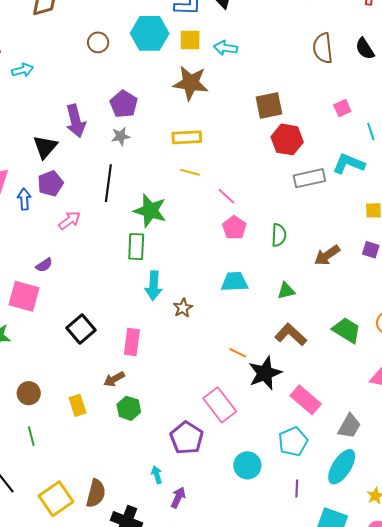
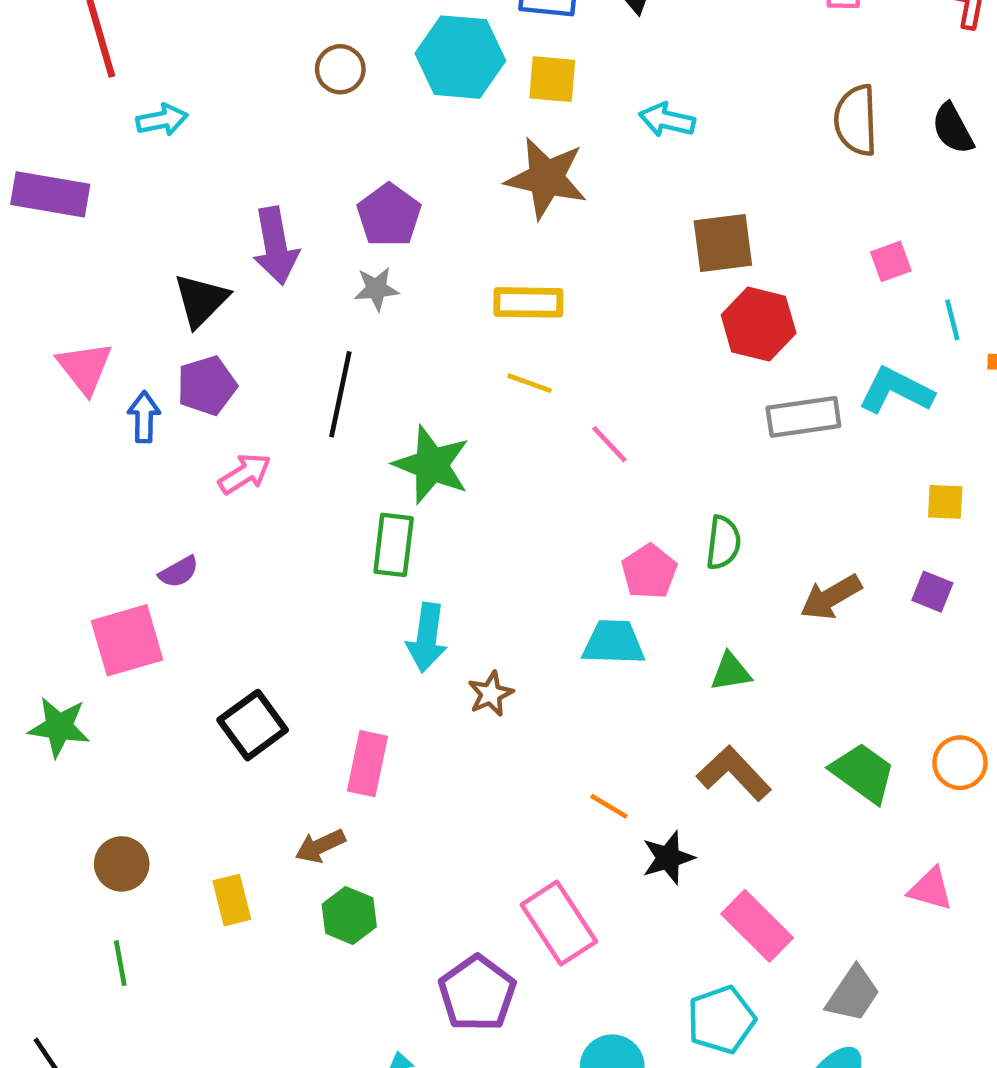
cyan arrow: (226, 48) -> (667, 120), moved
pink pentagon: (234, 228) -> (649, 572), moved
pink square: (24, 296) -> (127, 640), turned -36
black star: (265, 373) -> (668, 858), size x0.7

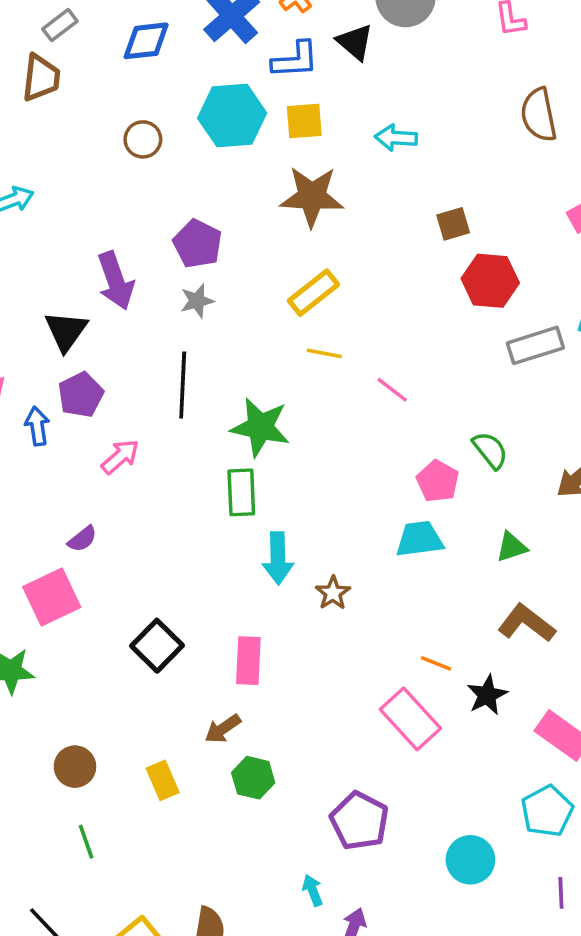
brown square: (723, 243) -> (453, 224), size x0.7
yellow rectangle: (528, 302) -> (314, 293), turned -30
green semicircle: (723, 543) -> (490, 450), turned -36
pink rectangle: (559, 923) -> (410, 719), moved

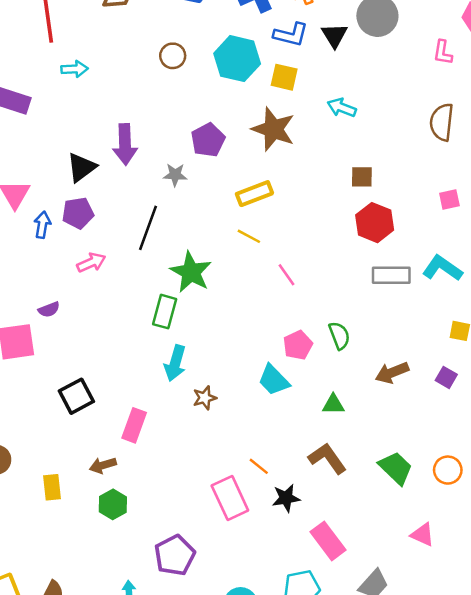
purple pentagon: (198, 244) -> (208, 140), moved
cyan trapezoid: (420, 539) -> (274, 380), turned -144

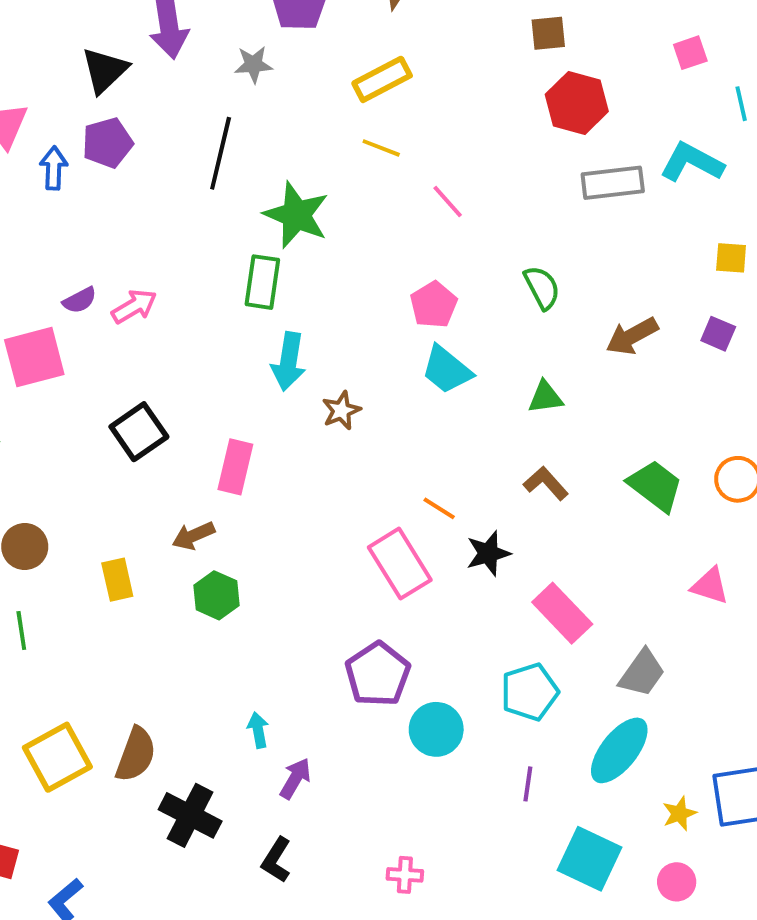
pink arrow: (91, 263) -> (134, 306), moved
pink pentagon: (298, 345) -> (434, 305), moved
brown L-shape: (327, 458) -> (546, 483), size x0.7
purple pentagon: (175, 555) -> (378, 674), moved

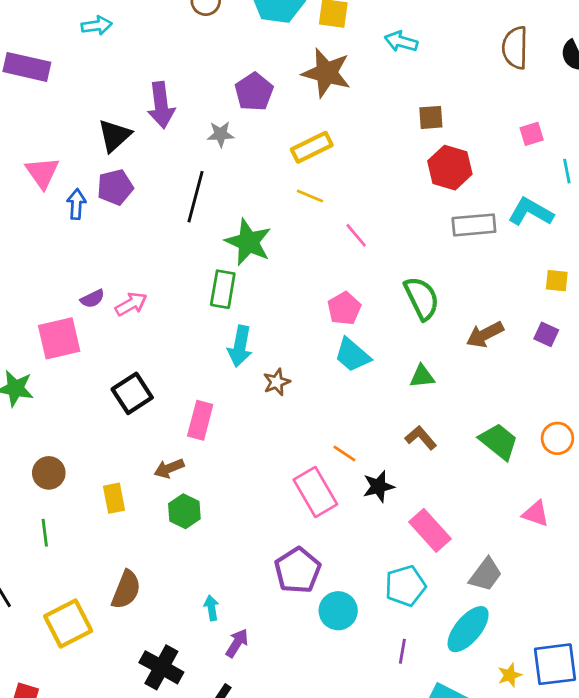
green semicircle: (542, 287) -> (422, 298), size x1.4
brown semicircle: (136, 754) -> (126, 590), moved

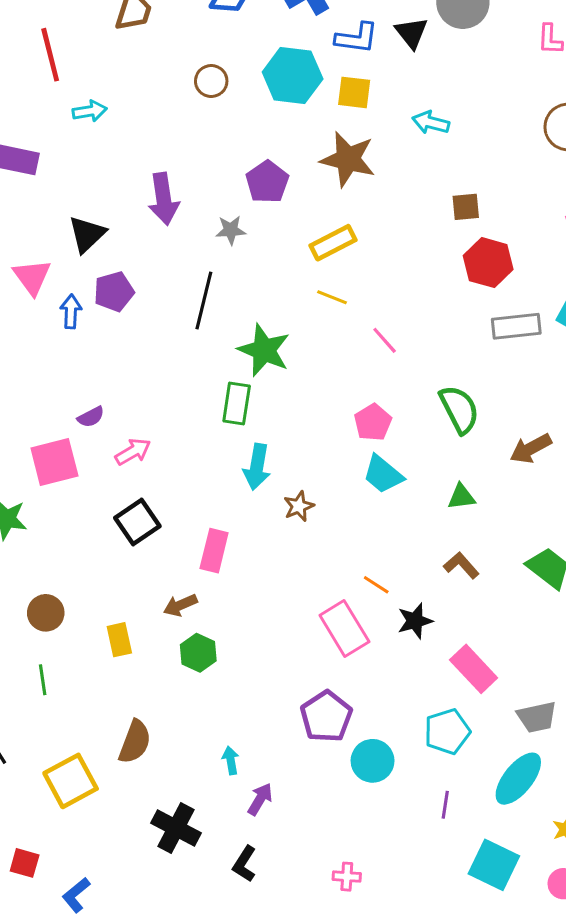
black triangle: (114, 136) -> (87, 234), moved
pink arrow: (131, 304) -> (133, 452), moved
gray trapezoid: (486, 574) -> (537, 717), turned 42

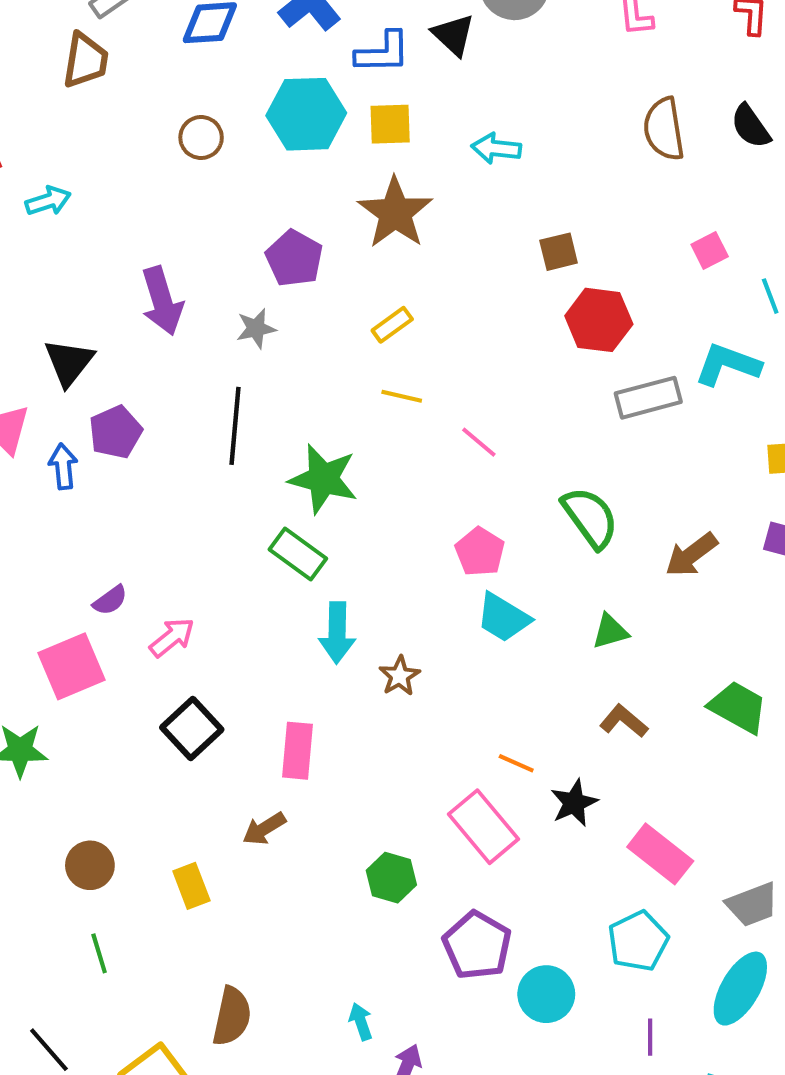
brown star: (348, 159) -> (395, 213), turned 30
yellow rectangle: (333, 243) -> (392, 325), size x0.7
green rectangle: (237, 403) -> (298, 554), turned -54
green hexagon: (198, 653) -> (391, 878), moved

